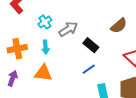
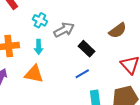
cyan cross: (45, 22) -> (40, 20), turned -32

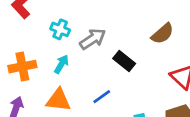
cyan arrow: (39, 47) -> (61, 64), turned -144
blue line: (82, 74) -> (102, 97), moved

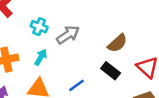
brown semicircle: (163, 34) -> (117, 43), moved
black rectangle: (124, 61) -> (111, 71), moved

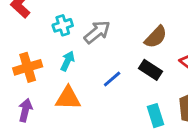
cyan cross: (39, 27) -> (63, 25), turned -35
blue line: (76, 85) -> (112, 79), moved

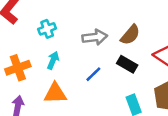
gray arrow: (97, 32) -> (95, 37), moved, turned 35

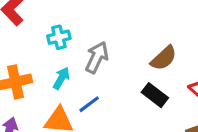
gray arrow: (95, 37) -> (97, 57), moved, turned -65
blue line: (93, 74) -> (89, 104), moved

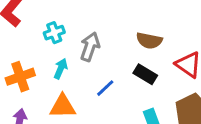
brown semicircle: (164, 58) -> (149, 41), turned 60
blue line: (89, 104) -> (105, 88), moved

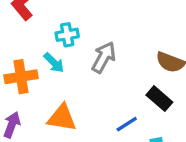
cyan arrow: (61, 69) -> (54, 63), moved, turned 102
blue line: (105, 88) -> (127, 124), moved

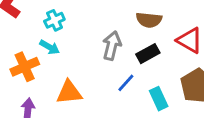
gray arrow: (104, 57) -> (112, 46), moved
black rectangle: (159, 99) -> (148, 54), turned -55

